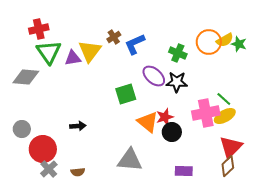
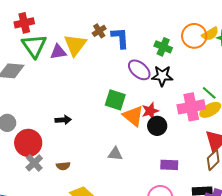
blue L-shape: (135, 44) -> (120, 38), turned 110
green square: (126, 94) -> (115, 100), moved, turned 35
gray triangle: (130, 160) -> (115, 154), size x0.6

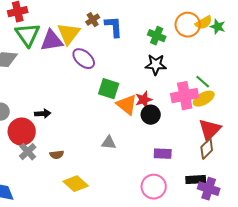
purple triangle: (58, 52) -> (52, 41), size x1.4
purple ellipse: (139, 70) -> (84, 59), moved
black arrow: (63, 120) -> (43, 114), moved

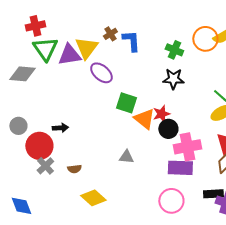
pink cross: (185, 96) -> (187, 147), moved
purple rectangle: (163, 154) -> (180, 168), size x1.4

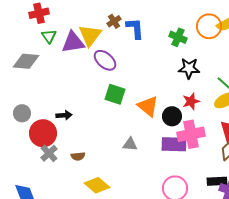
green triangle: (45, 49) -> (49, 36), size x0.6
black star: (173, 79) -> (189, 68), moved
green square: (126, 103) -> (115, 94), moved
red star: (161, 114) -> (191, 101), moved
purple rectangle: (180, 168) -> (174, 144), moved

